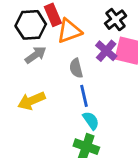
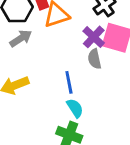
gray semicircle: (76, 68) -> (95, 59), moved

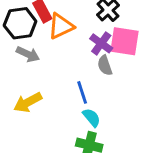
gray arrow: (21, 38) -> (28, 54), turned 65

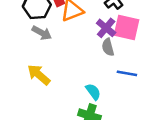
blue line: (82, 92) -> (127, 73), moved, turned -66
yellow arrow: (28, 102) -> (39, 75), turned 65

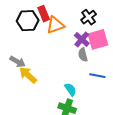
pink square: (127, 27) -> (98, 39), turned -30
gray arrow: (42, 33) -> (18, 62), moved

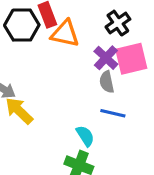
orange triangle: (55, 25) -> (65, 34), turned 30
blue line: (97, 76) -> (113, 113), moved

